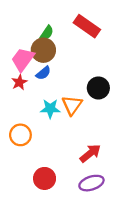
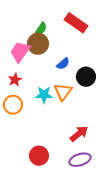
blue semicircle: (43, 73) -> (63, 64), moved
red star: (19, 82) -> (15, 80), moved
orange circle: (20, 135) -> (13, 105), moved

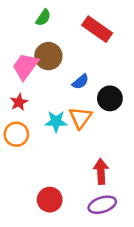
green semicircle: (41, 29) -> (43, 18), moved
red arrow: (79, 134) -> (101, 171), turned -54

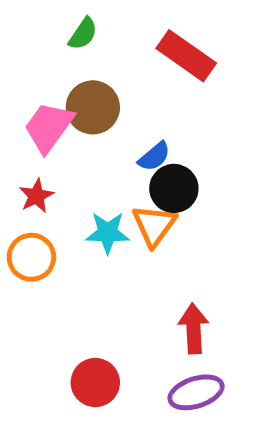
black circle: (110, 98) -> (174, 188), moved

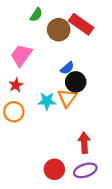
brown circle: (93, 107) -> (59, 30), moved
red circle: (95, 383) -> (54, 169), moved

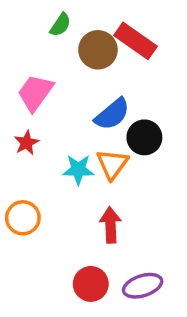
blue semicircle: (67, 68) -> (112, 114), size x1.5
black circle: (76, 82) -> (144, 137), moved
orange circle: (14, 112) -> (23, 218), moved
red arrow: (84, 143) -> (110, 225), moved

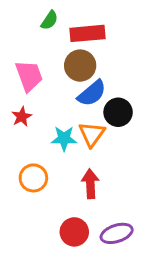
red rectangle: (135, 41) -> (87, 33), moved, turned -40
brown circle: (98, 50) -> (80, 66), moved
pink trapezoid: (35, 93) -> (29, 76), turned 124
orange circle: (23, 218) -> (33, 178), moved

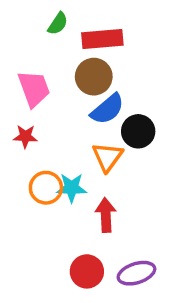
red star: (22, 117) -> (25, 136), turned 30
cyan star: (64, 139) -> (72, 188), moved
orange circle: (33, 178) -> (46, 188), moved

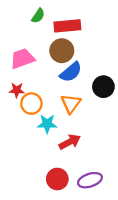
pink trapezoid: (34, 89) -> (22, 59), turned -90
black circle: (138, 131) -> (103, 87), moved
orange circle: (46, 188) -> (31, 104), moved
red arrow: (106, 215) -> (70, 142), turned 65

